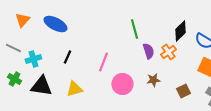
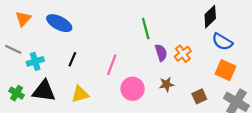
black diamond: (180, 31) -> (210, 17), moved
green cross: (14, 79) -> (17, 93), moved

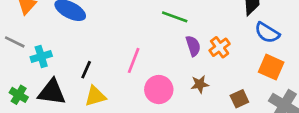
green line: (146, 29) -> (175, 17), turned -55
black line: (72, 59) -> (86, 70), moved

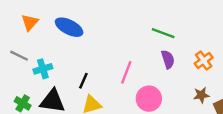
purple semicircle: (193, 46) -> (168, 59), moved
brown star: (200, 84) -> (201, 95), moved

